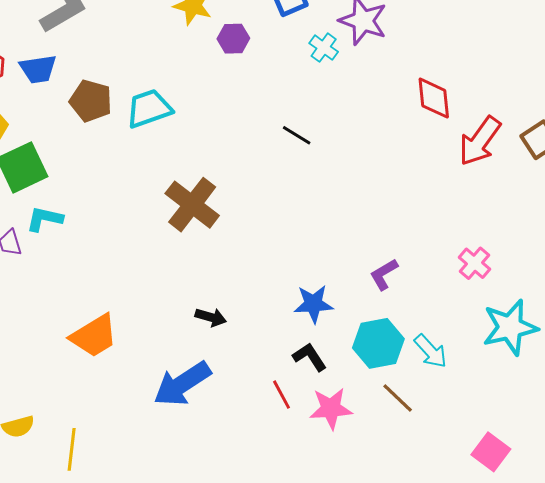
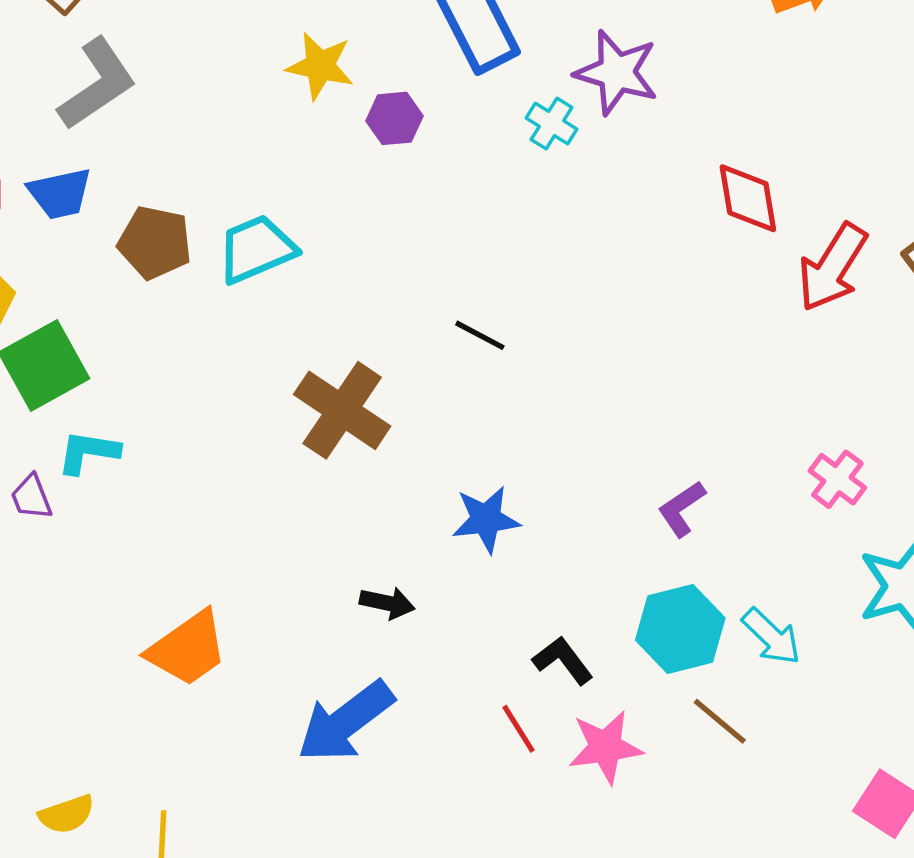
black line: (297, 135) -> (480, 335), moved
blue star: (313, 304) -> (486, 519), moved

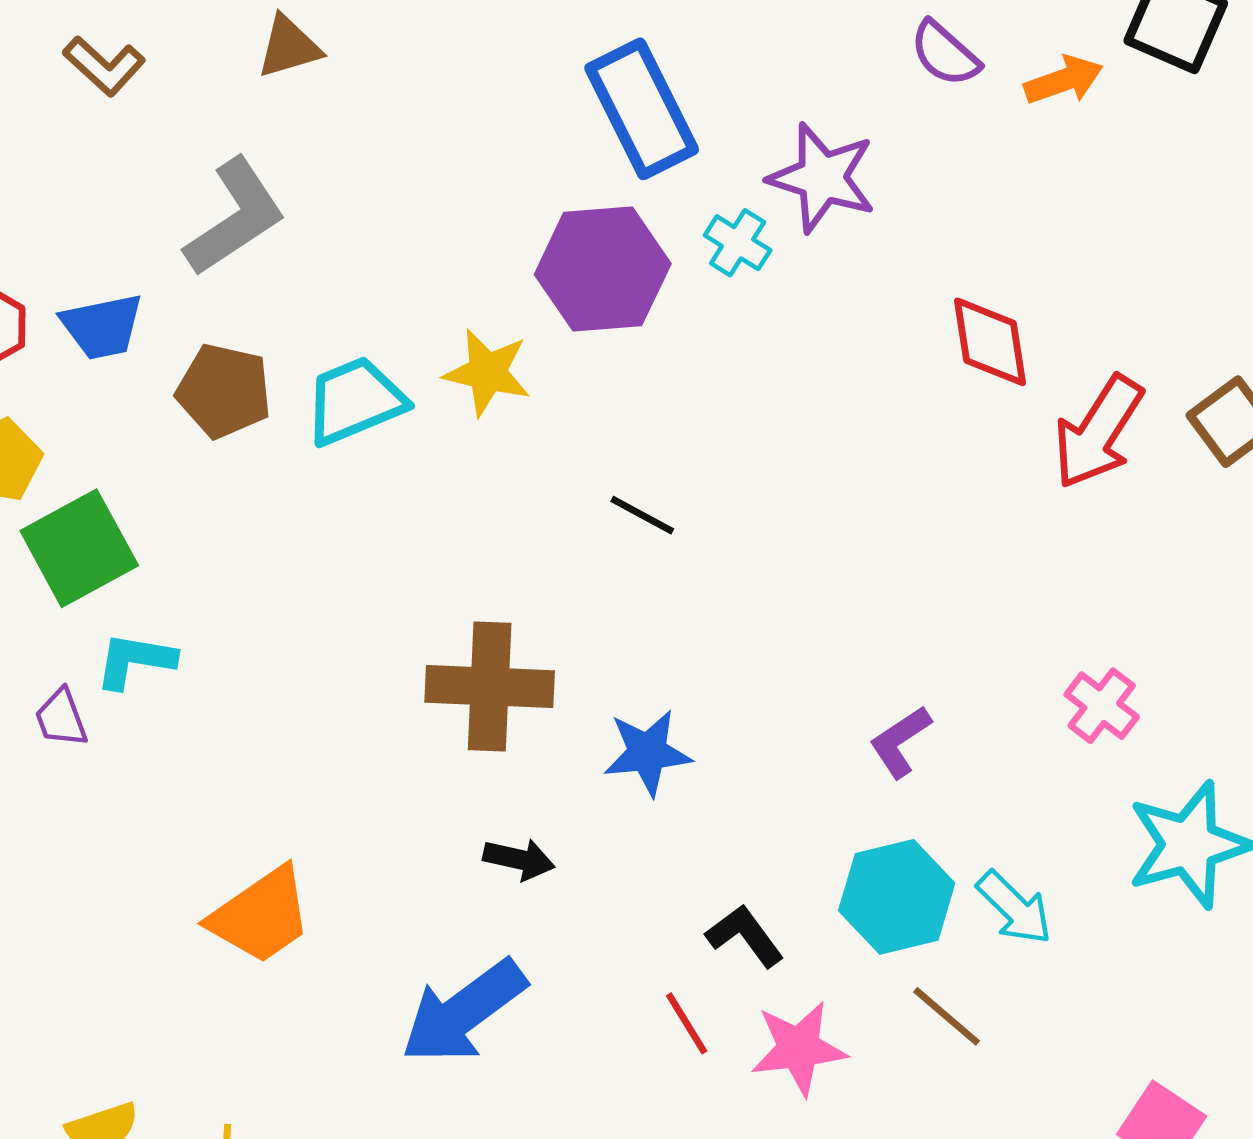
yellow star: (320, 66) -> (487, 372), moved
gray L-shape: (97, 84) -> (235, 217), moved
purple hexagon: (394, 118) -> (603, 269), moved, size x1.8
brown cross: (342, 410) -> (490, 686), moved, turned -32

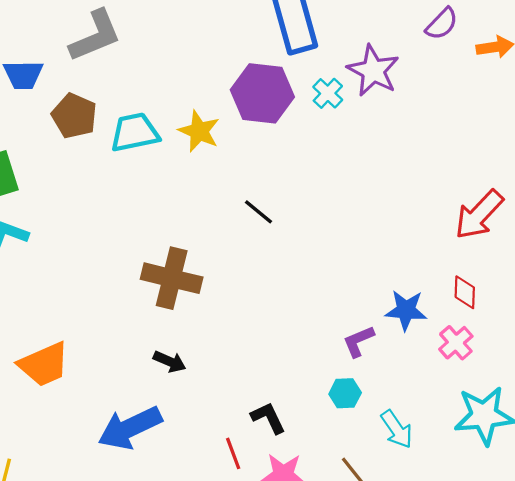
purple semicircle: (945, 54) -> (442, 24), turned -99
red diamond: (990, 342) -> (465, 292), moved, size x0.7
blue star: (647, 753) -> (406, 310), moved
cyan hexagon: (897, 897) -> (345, 393), moved, size x0.6

